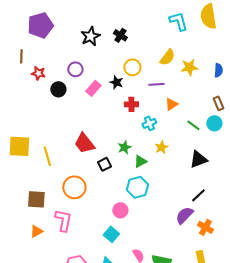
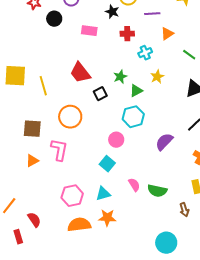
pink rectangle: (93, 88) -> (89, 31), moved, turned 56
purple semicircle: (184, 215) -> (164, 142), moved

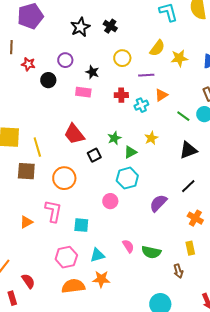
black star: (112, 12) -> (92, 72), moved
cyan cross: (145, 53) -> (141, 105), moved
brown square: (32, 129) -> (26, 171), moved
cyan square: (107, 164) -> (81, 225), moved, turned -35

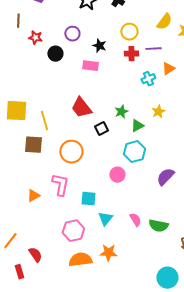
red cross: (121, 95) -> (131, 54), moved
cyan triangle: (97, 255) -> (105, 219), moved, turned -35

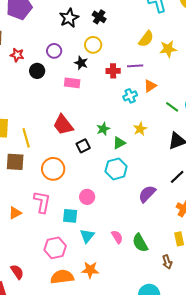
yellow circle: (129, 32) -> (93, 45), moved
pink circle: (117, 175) -> (87, 197), moved
green semicircle: (158, 226) -> (140, 243), turned 48

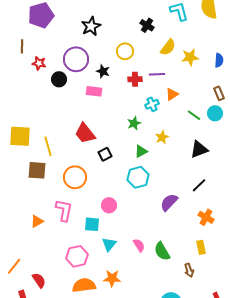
black cross: (99, 17) -> (147, 25), moved
yellow circle: (93, 45) -> (125, 51), moved
purple circle: (54, 51) -> (76, 59), size x1.6
green star: (103, 129) -> (134, 123), moved

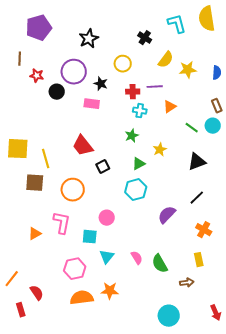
cyan cross: (152, 104) -> (140, 111), moved, turned 32
brown arrow: (189, 270) -> (187, 283), turned -80

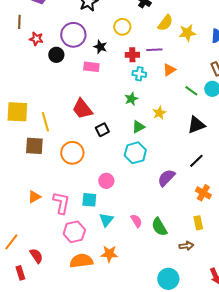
pink L-shape: (62, 223) -> (61, 203), moved

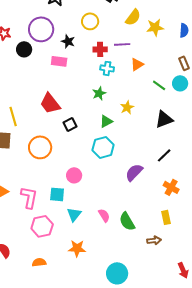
orange semicircle: (81, 261) -> (39, 262), moved, size x0.6
cyan circle: (168, 279) -> (117, 273), moved

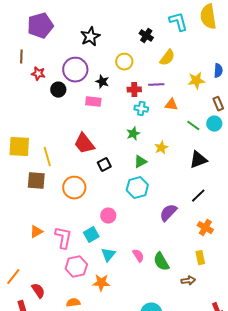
yellow star: (155, 27) -> (196, 81), moved
orange triangle: (137, 64) -> (171, 105), turned 40
cyan square: (57, 194) -> (91, 235), turned -35
orange star: (77, 248) -> (101, 283), moved

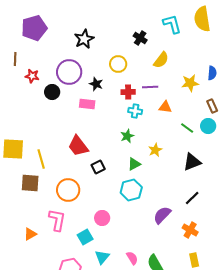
orange cross: (205, 228) -> (190, 230), moved
pink L-shape: (63, 238) -> (57, 220), moved

